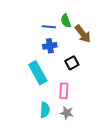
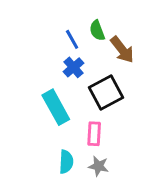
blue line: (49, 27) -> (72, 39), turned 56
blue cross: (50, 46) -> (74, 67), turned -32
black square: (72, 63) -> (106, 92), size x1.6

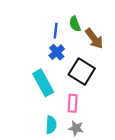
blue line: (72, 39) -> (56, 31), turned 35
black square: (106, 92) -> (82, 71), turned -30

